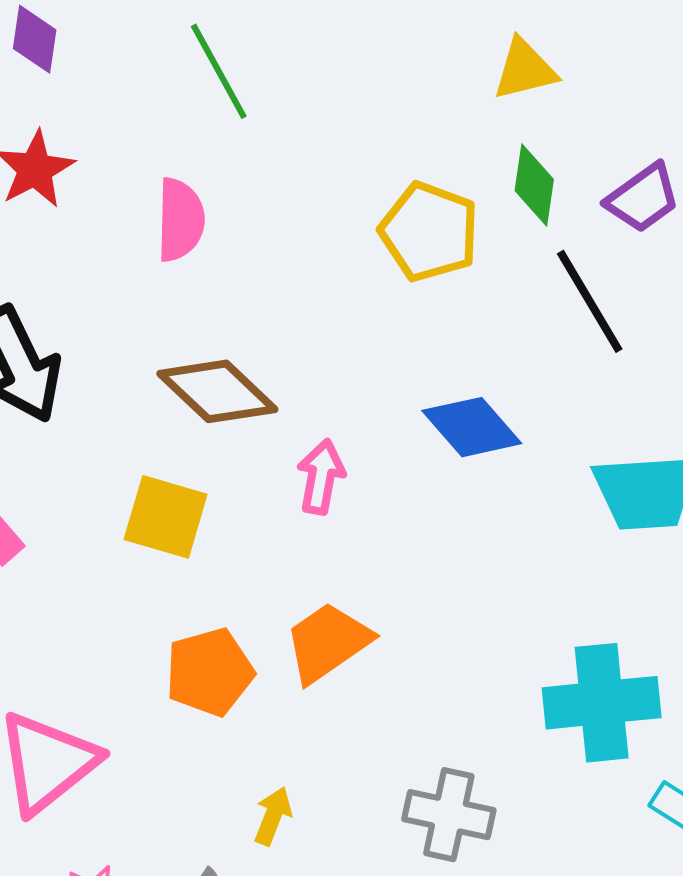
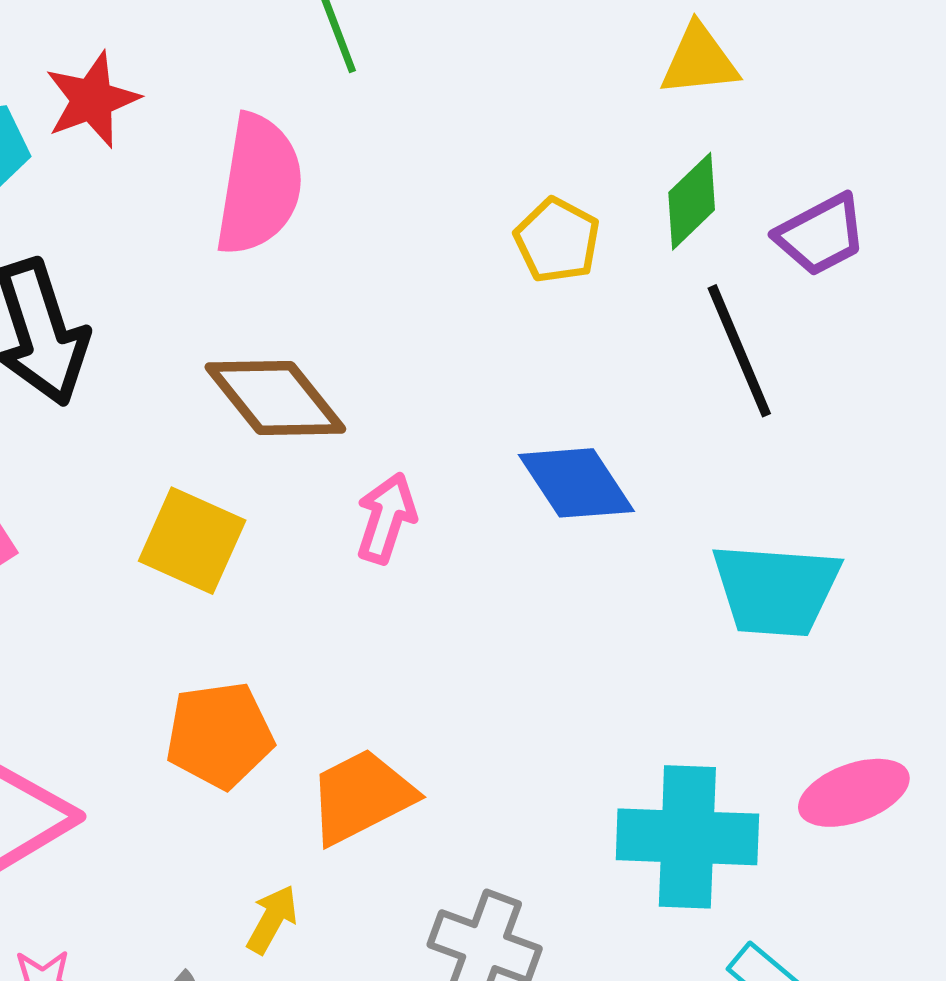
green diamond: (534, 185) -> (692, 201), turned 30
pink semicircle: (180, 220) -> (259, 185), size x1.4
yellow pentagon: (429, 232) -> (557, 240), size x0.7
orange trapezoid: (328, 642) -> (361, 796), moved

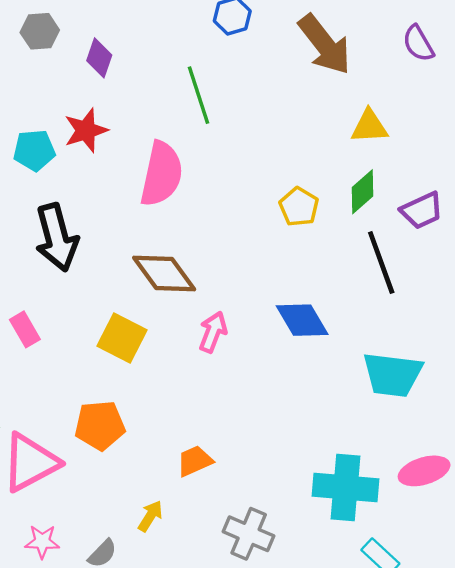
orange pentagon: (220, 735) -> (100, 425), moved
orange trapezoid: (361, 796) -> (195, 461), size x0.7

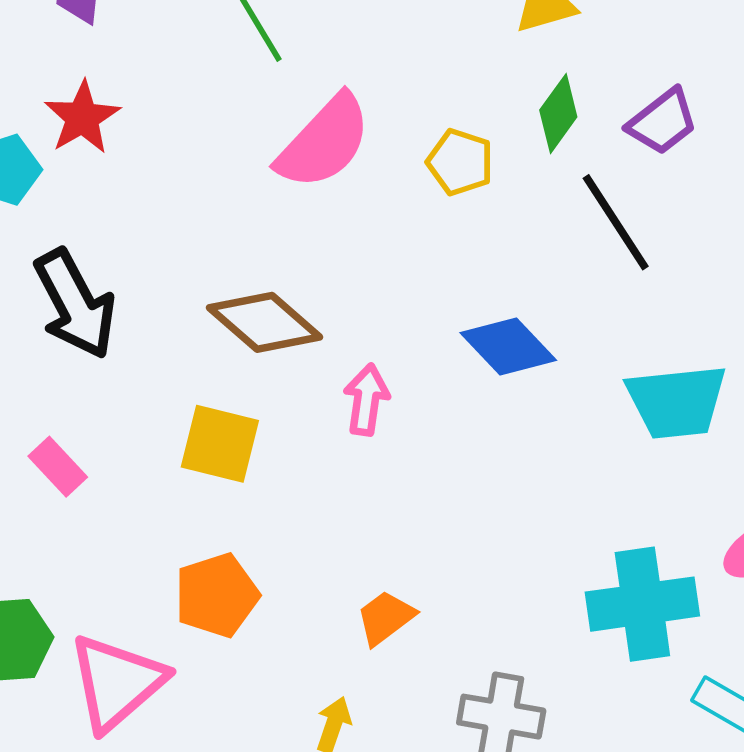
pink semicircle: (162, 174) -> (324, 142), moved, turned 44

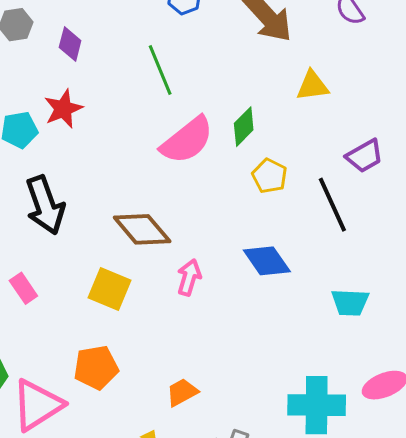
green diamond: (558, 114) -> (244, 127), moved
yellow pentagon: (460, 162) -> (270, 176), moved
cyan trapezoid: (677, 401) -> (350, 302), size x0.7

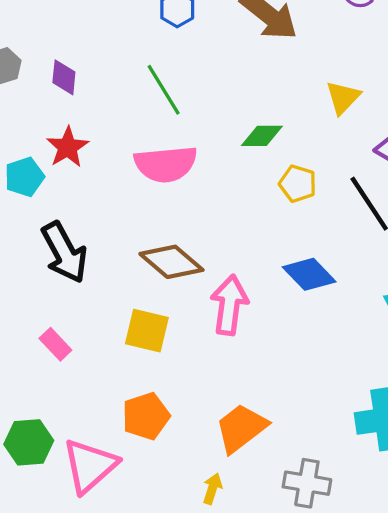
yellow triangle: (313, 86) -> (343, 97), moved, turned -30
green diamond: (244, 127) -> (262, 136), turned 54
pink semicircle: (187, 140) -> (166, 164), moved, turned 42
pink arrow: (189, 277) -> (229, 305), size x1.5
orange trapezoid: (182, 392) -> (241, 428), size x1.6

